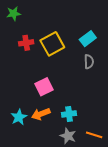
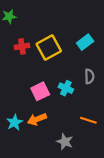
gray semicircle: (89, 62) -> (89, 76), moved
cyan cross: (69, 114) -> (66, 88), moved, turned 32
orange line: (94, 135) -> (88, 120), moved

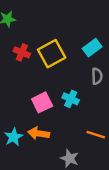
red cross: (22, 46) -> (22, 52), turned 32
gray semicircle: (89, 76) -> (97, 76), moved
orange arrow: (37, 119) -> (39, 133), turned 30

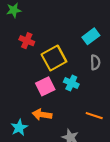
yellow square: (52, 54) -> (54, 58), moved
cyan star: (14, 137) -> (19, 128), moved

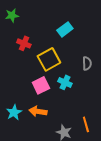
cyan rectangle: (91, 36) -> (65, 29), moved
orange line: (94, 116) -> (86, 124), moved, turned 56
cyan star: (19, 128) -> (14, 112), moved

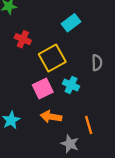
orange arrow: (38, 111) -> (51, 117), moved
orange line: (86, 124) -> (89, 125), moved

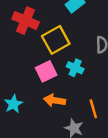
red cross: (23, 39) -> (26, 21), size x1.5

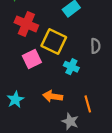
yellow square: (56, 40) -> (54, 42), turned -35
pink square: (46, 71) -> (32, 59), moved

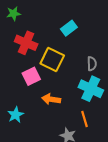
cyan cross: (71, 67) -> (91, 89), moved, size x1.6
orange arrow: (53, 96) -> (51, 99), moved

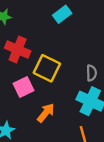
cyan rectangle: (69, 28) -> (62, 14), moved
orange arrow: (51, 99) -> (46, 113), turned 120

